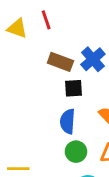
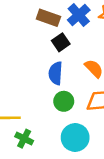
black square: (73, 88) -> (61, 42), turned -30

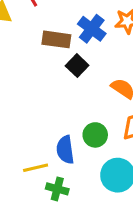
blue semicircle: (56, 73) -> (65, 150), moved

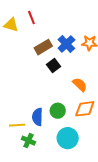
brown rectangle: (56, 39) -> (43, 47), turned -48

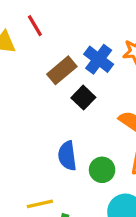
blue semicircle: (37, 117) -> (67, 156), moved

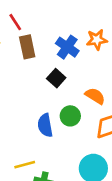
brown rectangle: (62, 70) -> (27, 47), moved, turned -60
green circle: (102, 170) -> (70, 116), moved

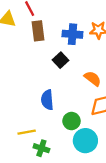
blue cross: (67, 47) -> (72, 34), turned -36
green circle: (70, 116) -> (72, 121), moved

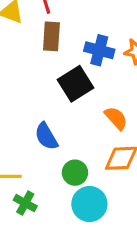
black square: (61, 60) -> (76, 84), size x1.5
blue semicircle: (47, 100) -> (46, 136), turned -36

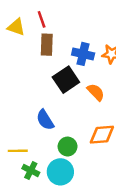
orange semicircle: (116, 118) -> (96, 92), moved
cyan circle: (89, 204) -> (60, 172), moved

